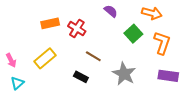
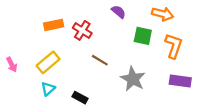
green square: (133, 34) -> (143, 36), turned -36
black rectangle: (81, 77) -> (80, 98), moved
cyan triangle: (17, 83) -> (48, 89), moved

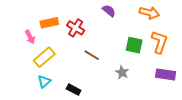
green square: (143, 36) -> (134, 45), moved
pink arrow: (12, 65) -> (30, 37), moved
gray star: (133, 79) -> (122, 72), size x0.6

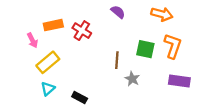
brown line: (92, 55) -> (117, 60), moved, turned 63

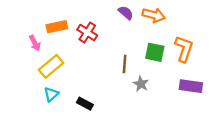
orange arrow: (162, 14) -> (154, 15), moved

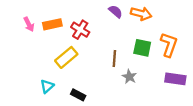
pink arrow: (35, 43) -> (29, 24), moved
yellow rectangle: (51, 66) -> (66, 57), moved

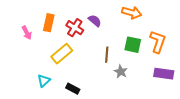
purple semicircle: (115, 11) -> (95, 21), moved
pink arrow: (29, 24) -> (27, 33), moved
orange rectangle: (52, 24) -> (49, 23), turned -66

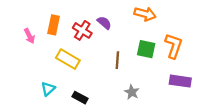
yellow rectangle: (62, 54) -> (68, 59), turned 70
gray star: (121, 72) -> (132, 92), moved

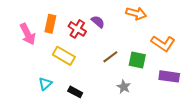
pink arrow: (29, 36) -> (28, 34), size x1.5
orange L-shape: (174, 46) -> (163, 43), turned 105
green square: (146, 49) -> (137, 60), moved
brown line: (117, 60) -> (110, 57), turned 49

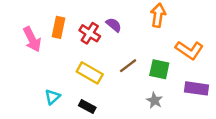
orange arrow: (136, 13) -> (158, 15), turned -96
yellow rectangle: (64, 56) -> (90, 73), moved
gray star: (124, 87) -> (155, 100), moved

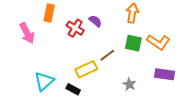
orange rectangle: (58, 27) -> (49, 13), moved
green square: (159, 69) -> (133, 43), moved
yellow rectangle: (90, 73) -> (86, 69), moved, turned -55
cyan triangle: (52, 97) -> (44, 81), size x1.5

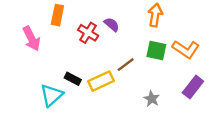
purple rectangle: (164, 74) -> (193, 87), turned -60
black rectangle: (73, 89) -> (73, 79), moved

